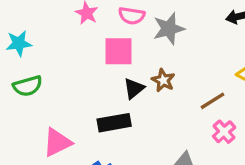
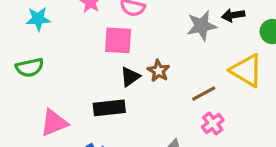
gray star: (169, 29) -> (202, 26), moved
cyan star: (19, 43) -> (38, 19), moved

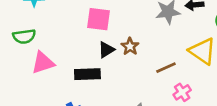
pink triangle: (54, 123) -> (43, 63), moved
pink cross: (213, 123) -> (182, 92), moved

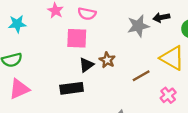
pink triangle: (43, 63) -> (19, 89), moved
pink cross: (182, 92) -> (168, 95), moved

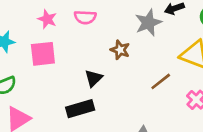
pink square: (77, 38) -> (43, 54), moved
brown star: (107, 60) -> (120, 50), moved

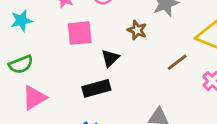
pink square: (43, 54) -> (80, 33), moved

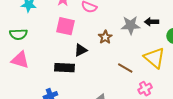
brown line: (177, 62) -> (125, 68), turned 49
pink triangle: (34, 98) -> (20, 60), turned 30

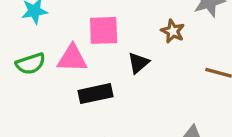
pink triangle: (20, 60) -> (72, 58), moved
black rectangle: (64, 68) -> (95, 94), moved

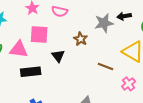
black triangle: (138, 63) -> (58, 56), turned -32

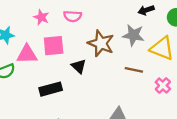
gray star: (104, 23) -> (133, 35), moved, turned 30
brown star: (81, 39) -> (101, 43), size x1.6
pink triangle: (19, 49) -> (27, 54), moved

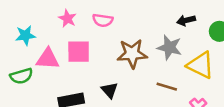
brown star: (101, 43) -> (132, 54), turned -30
black triangle: (79, 66) -> (110, 90), moved

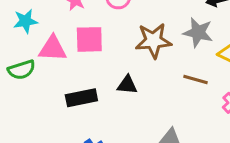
black triangle: (110, 90) -> (127, 85), turned -42

